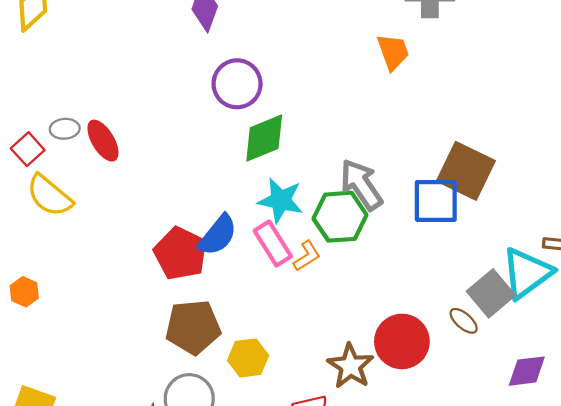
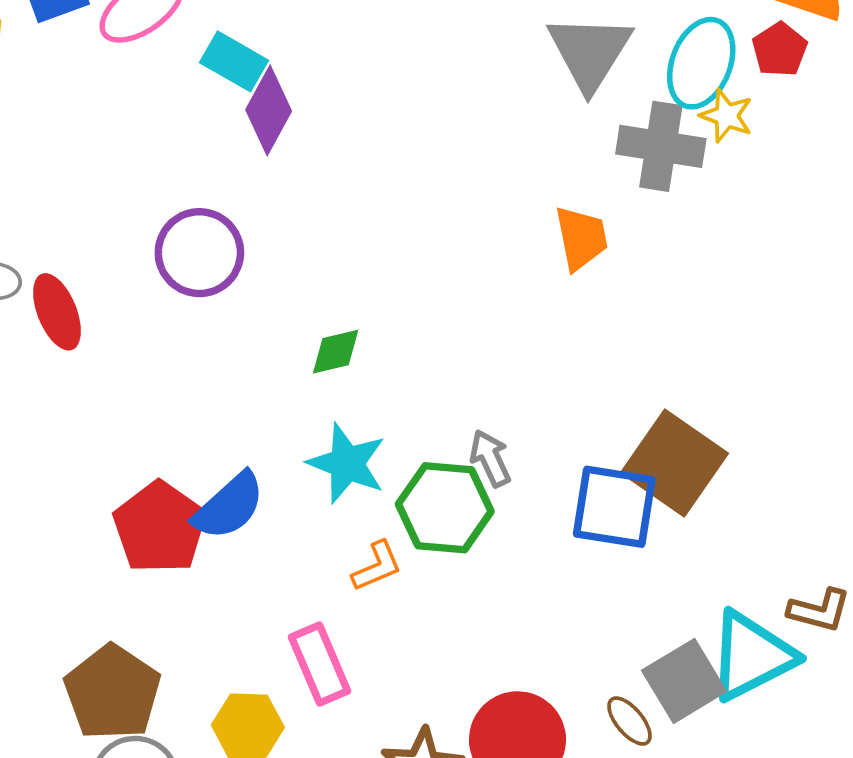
purple circle: (237, 84) -> (199, 253), moved
green diamond: (264, 138) -> (336, 352), size x0.6
gray arrow: (361, 185) -> (490, 458), size x0.6
pink rectangle: (273, 244) -> (320, 664), moved
brown pentagon: (193, 327) -> (112, 692), moved, turned 30

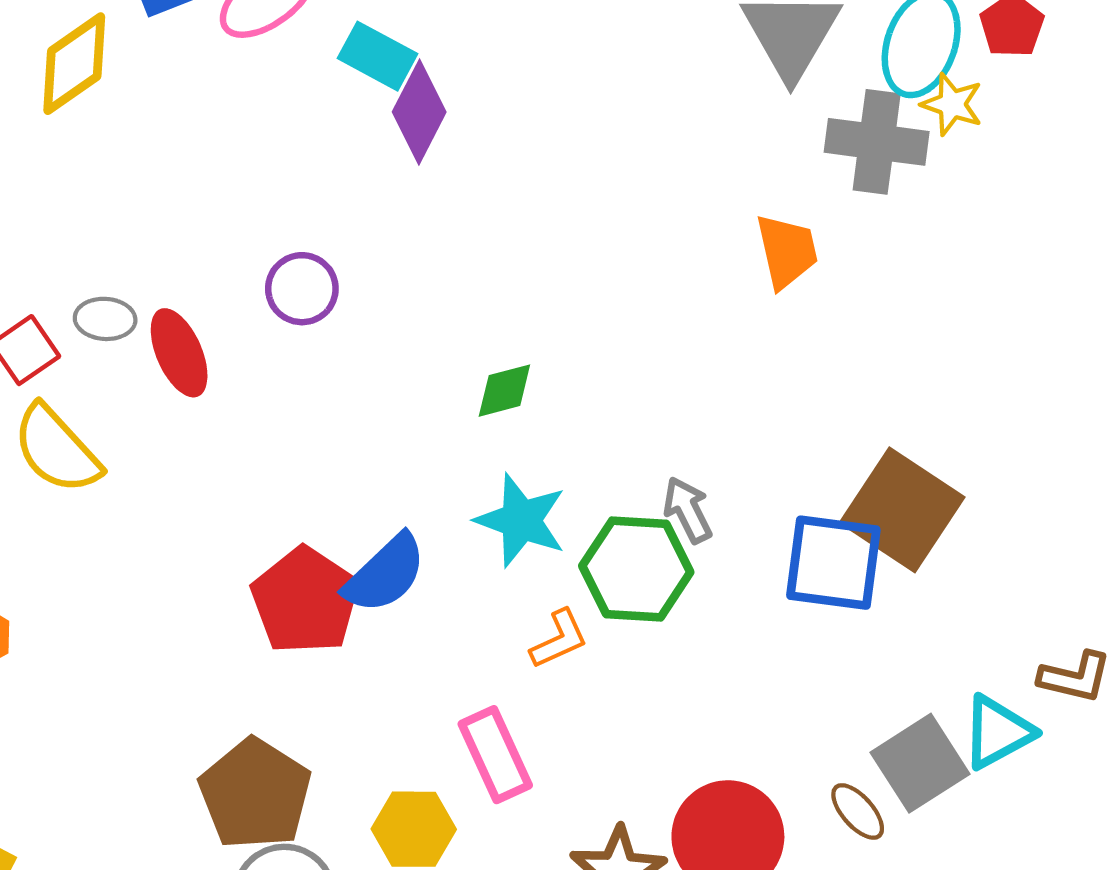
purple circle: (199, 253) -> (302, 289), moved, size x0.7
cyan triangle: (751, 656) -> (998, 732), size x0.7

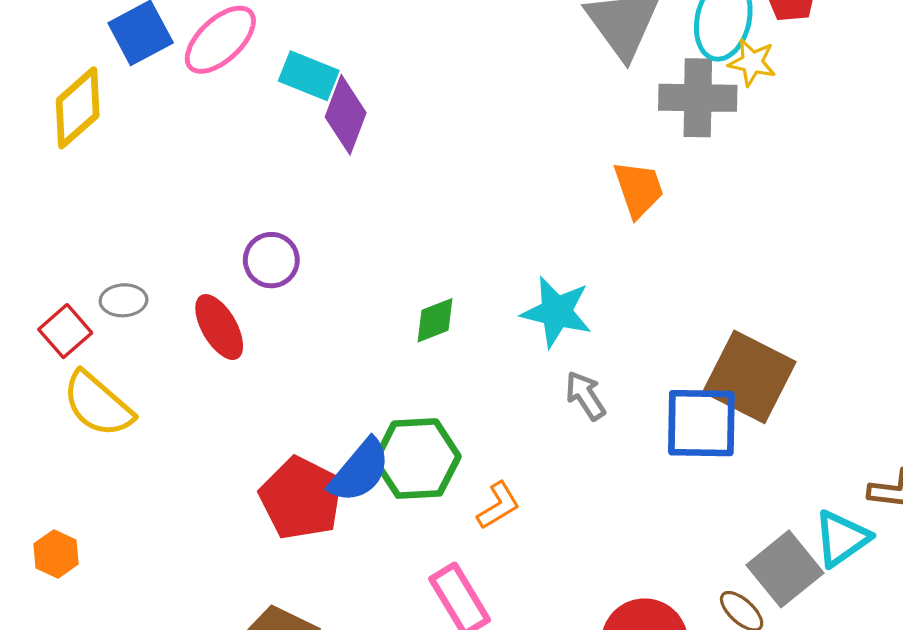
red ellipse: (179, 353) -> (219, 327), moved
cyan star: (521, 520) -> (557, 312), moved
green hexagon: (636, 569) -> (417, 459), moved

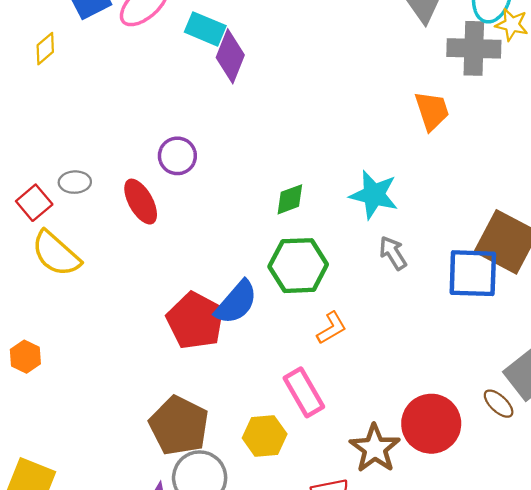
yellow diamond: (78, 108) -> (45, 49), size x0.6
green hexagon: (417, 459) -> (298, 266), moved

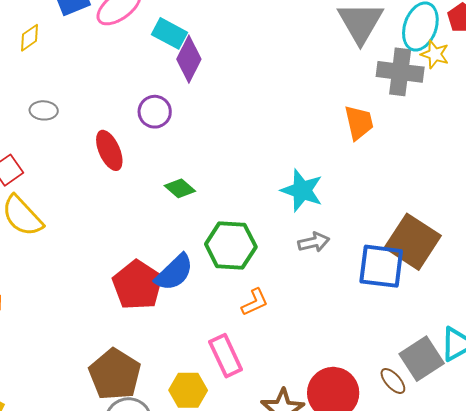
purple circle: (177, 156) -> (155, 112), moved
gray ellipse: (75, 182) -> (44, 110), moved
green diamond: (290, 199) -> (180, 188), moved, turned 56
red ellipse: (141, 202) -> (109, 150), moved
gray arrow: (393, 253) -> (314, 242), turned 104

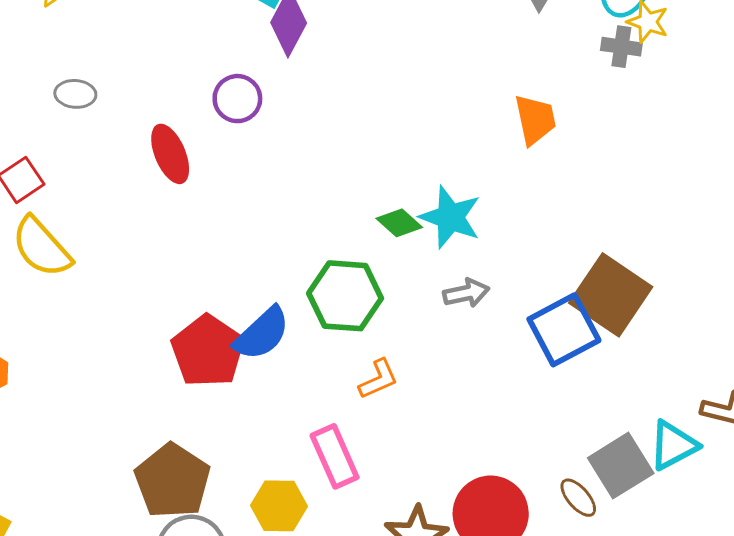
gray cross: (400, 72) -> (621, 47), moved, size x0.6
green diamond: (180, 188) -> (399, 223), moved
blue square: (381, 266) -> (564, 330), turned -36

